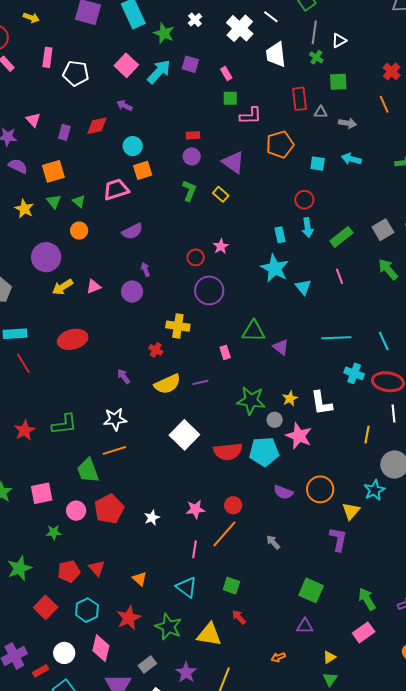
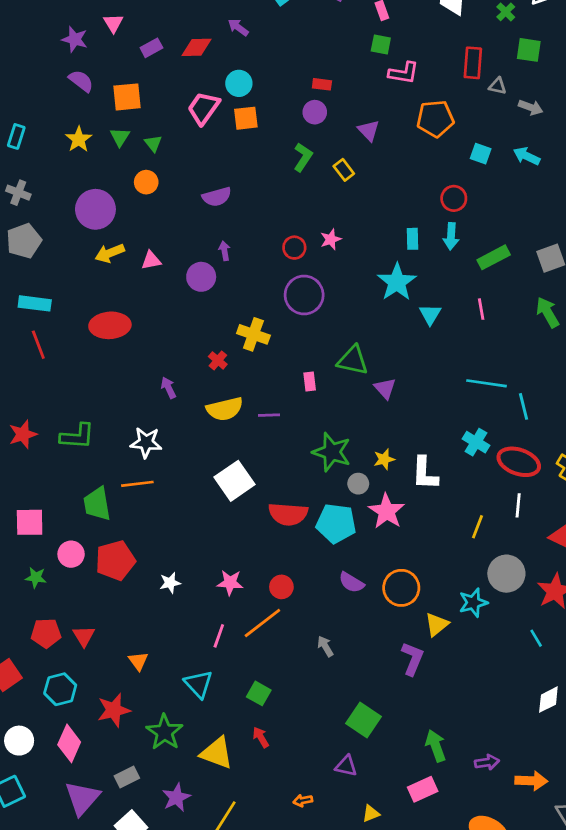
purple rectangle: (64, 132) -> (151, 48), turned 35
purple triangle: (233, 162) -> (369, 130), size x0.7
pink trapezoid: (116, 189) -> (203, 108), moved, turned -48
cyan line: (336, 338) -> (487, 383), moved

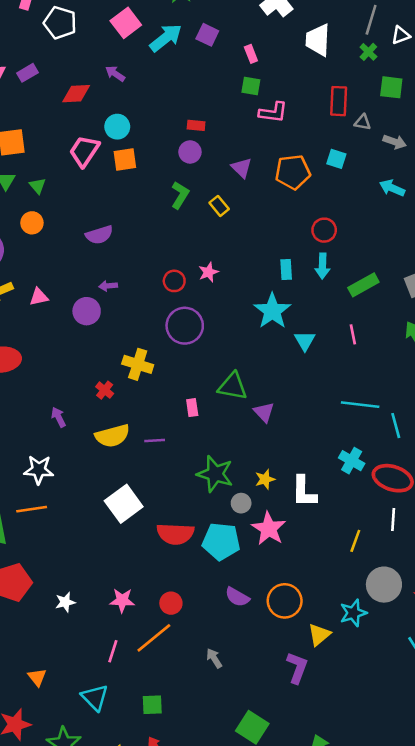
purple rectangle: (151, 48) -> (28, 73), moved
orange pentagon: (435, 119) -> (293, 172), moved
cyan square: (481, 154) -> (336, 159), moved
purple arrow: (224, 251) -> (108, 286), turned -84
green square: (259, 693) -> (152, 705), turned -30

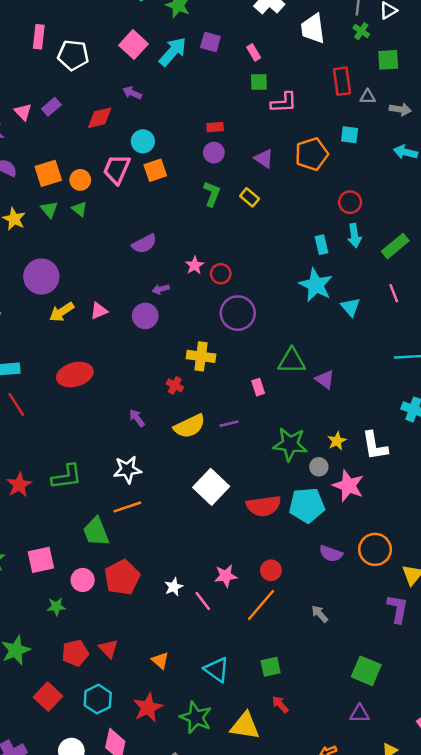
orange circle: (32, 223) -> (80, 180), moved
pink star: (208, 272) -> (195, 265), moved
pink line: (113, 651) -> (203, 601), moved, turned -45

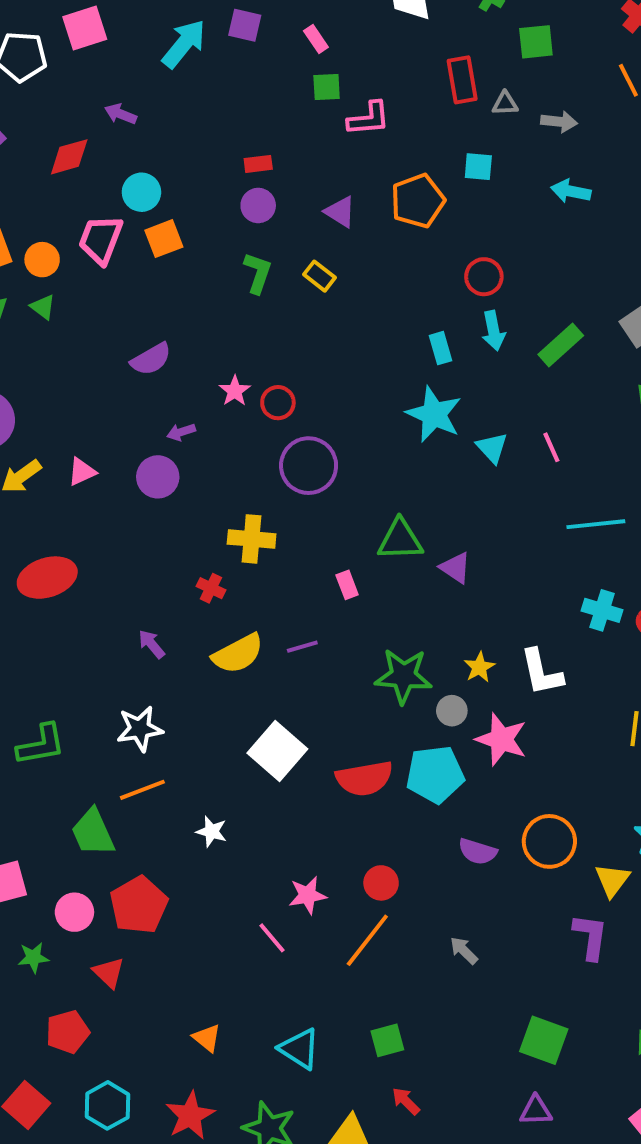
pink square: (134, 45) -> (85, 28), moved, turned 32
pink line: (394, 293) -> (551, 447), moved
white star: (174, 587) -> (212, 832), moved, turned -30
red triangle: (108, 649) -> (109, 973), moved

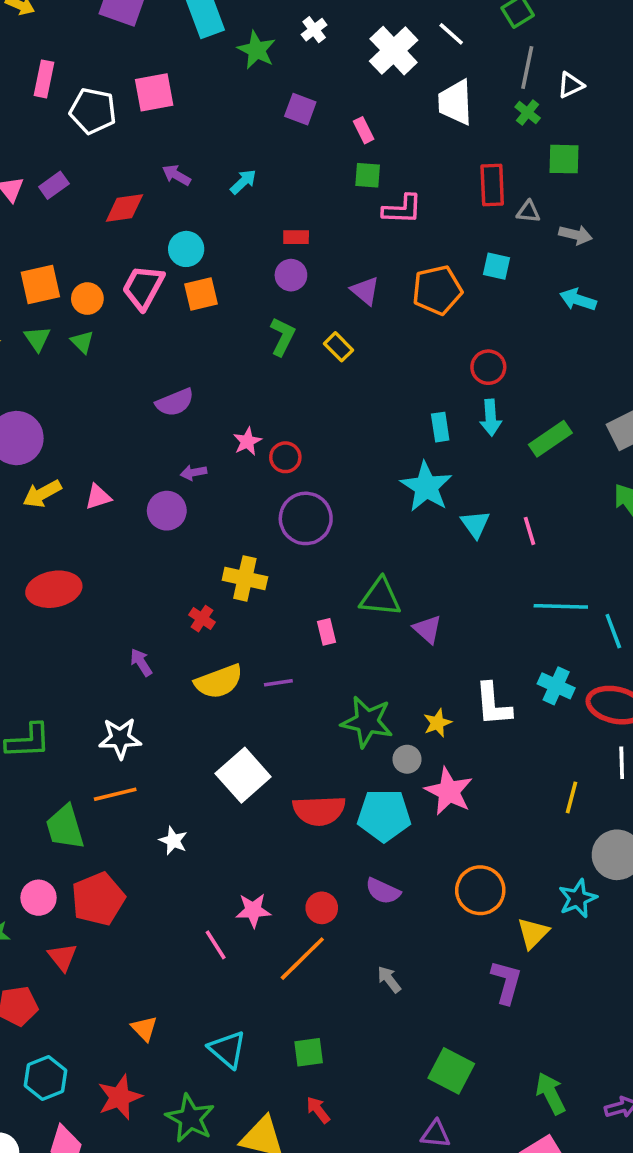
cyan arrow: (184, 44) -> (243, 182), moved, size x0.6
white L-shape: (541, 672) -> (493, 704), moved
purple semicircle: (478, 852) -> (383, 891), moved

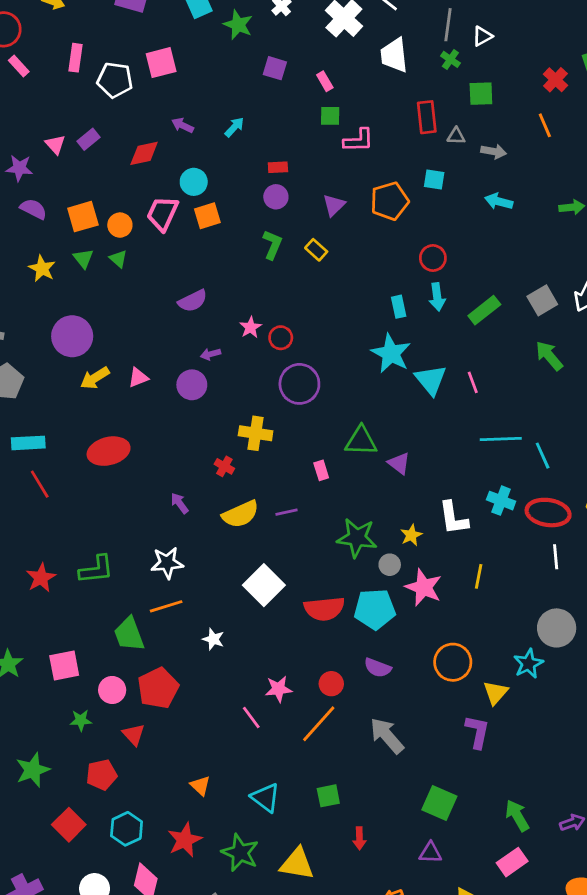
purple triangle: (365, 291) -> (334, 205), turned 40
cyan triangle: (475, 524) -> (431, 380), size x1.4
yellow line: (571, 797) -> (479, 576), moved
gray arrow: (389, 979) -> (387, 736), size x1.8
red arrow: (318, 1110) -> (359, 838), moved, turned -140

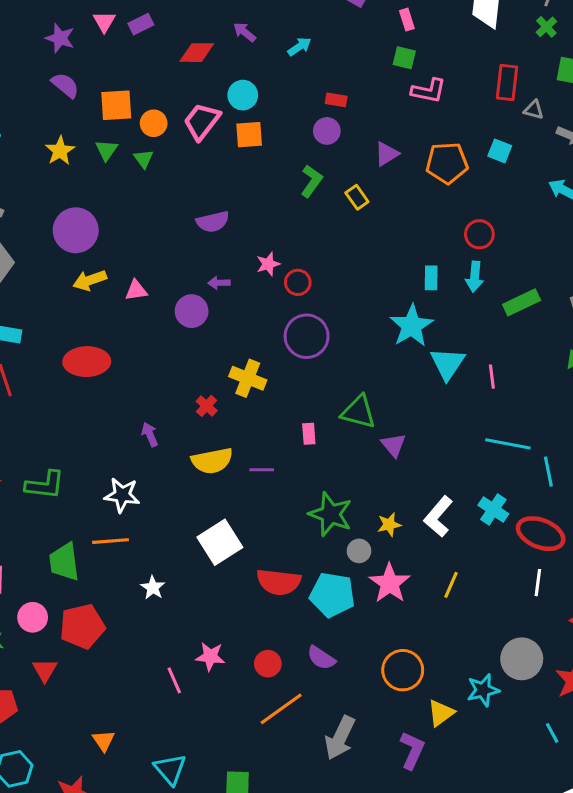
white L-shape: (453, 518) -> (438, 517), turned 36
orange line: (319, 724) -> (281, 709), moved
gray arrow: (387, 736) -> (340, 738), moved, turned -126

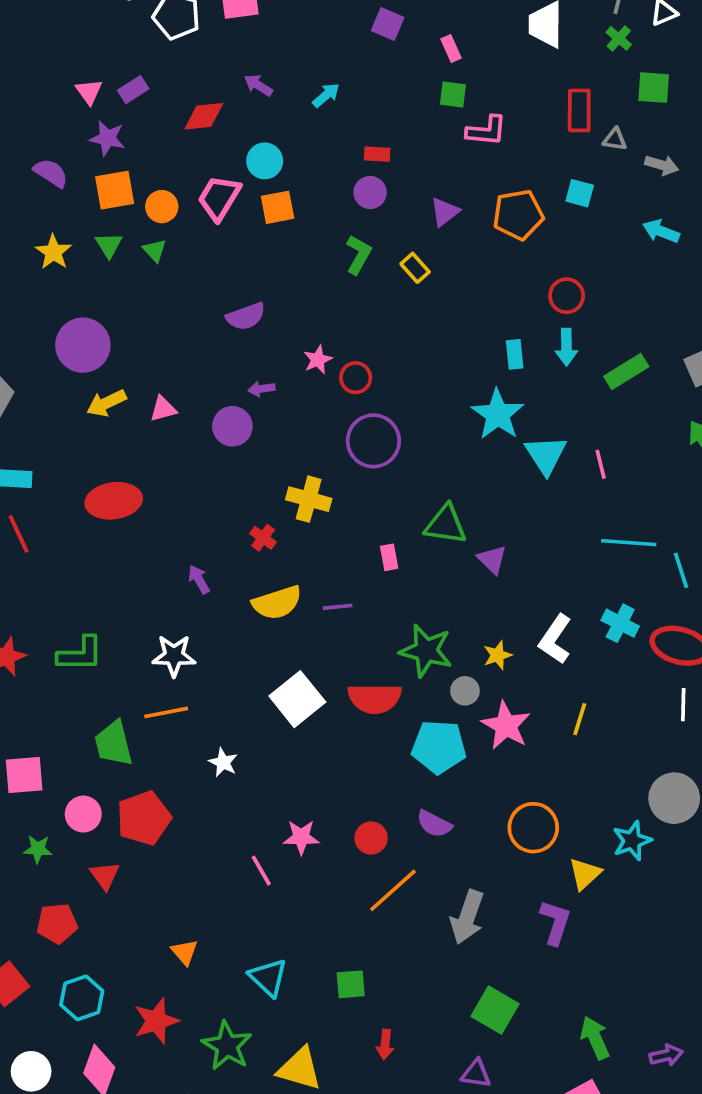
purple star: (60, 38) -> (107, 138), moved
red semicircle: (279, 582) -> (375, 698), moved

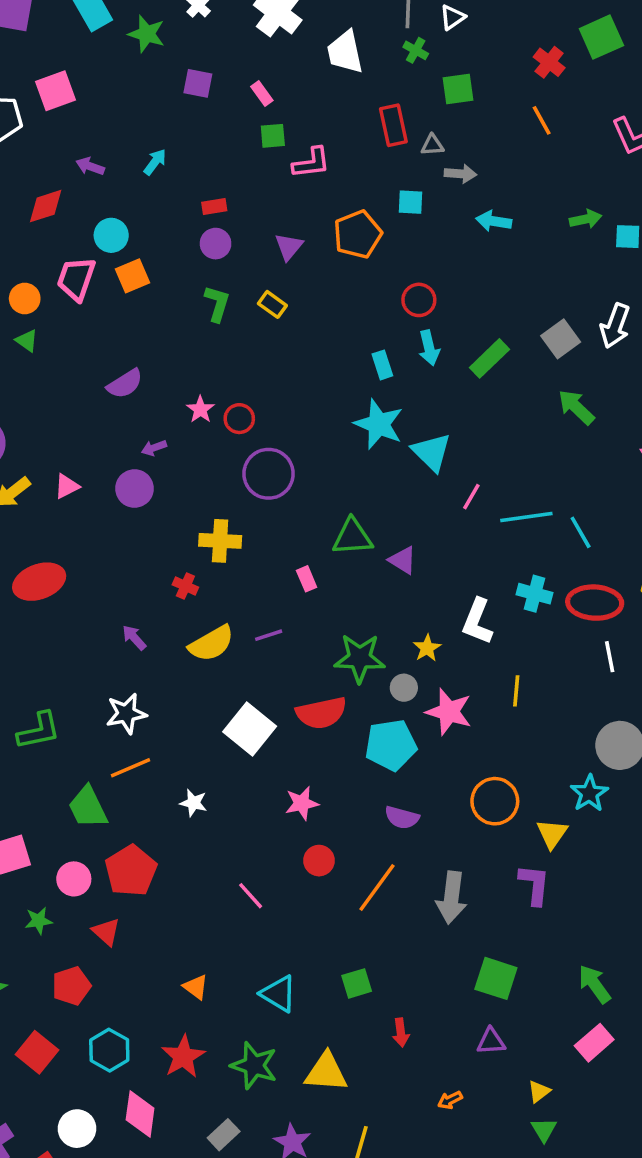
gray arrow: (662, 165) -> (461, 174), moved
pink line: (601, 464) -> (471, 497), moved, turned 56
pink star: (301, 837) -> (302, 803), moved
red circle: (371, 838) -> (319, 861), moved

